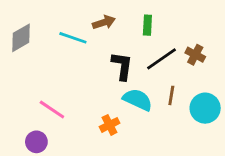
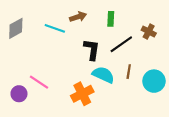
brown cross: (195, 55) -> (149, 32), moved
orange cross: (110, 125) -> (82, 94), size x1.5
purple circle: (36, 142) -> (19, 94), moved

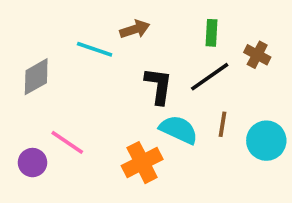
green rectangle: (111, 19) -> (212, 33), moved
gray diamond: (16, 28) -> (36, 77), moved

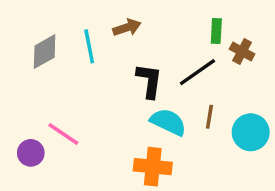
green rectangle: (212, 33) -> (216, 31), moved
cyan line: (95, 49) -> (89, 46), turned 60
gray diamond: (36, 77) -> (45, 52), moved
orange cross: (142, 163) -> (153, 167), moved, turned 33

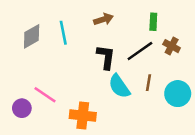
brown arrow: (127, 27) -> (103, 19), moved
brown cross: (242, 52) -> (172, 46), moved
cyan semicircle: (168, 122) -> (119, 86), turned -150
orange cross: (153, 167) -> (83, 115), moved

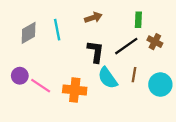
purple circle: (22, 108) -> (20, 76), moved
orange cross: (83, 115) -> (75, 90), moved

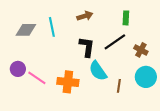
gray diamond: (29, 33) -> (26, 30), turned 30
brown cross: (155, 42) -> (141, 50), moved
brown line: (134, 75) -> (119, 86), moved

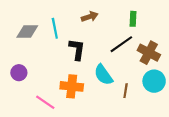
black L-shape: (87, 47) -> (77, 49), moved
brown cross: (141, 50) -> (149, 53), size x1.5
pink line: (37, 78) -> (45, 102), moved

